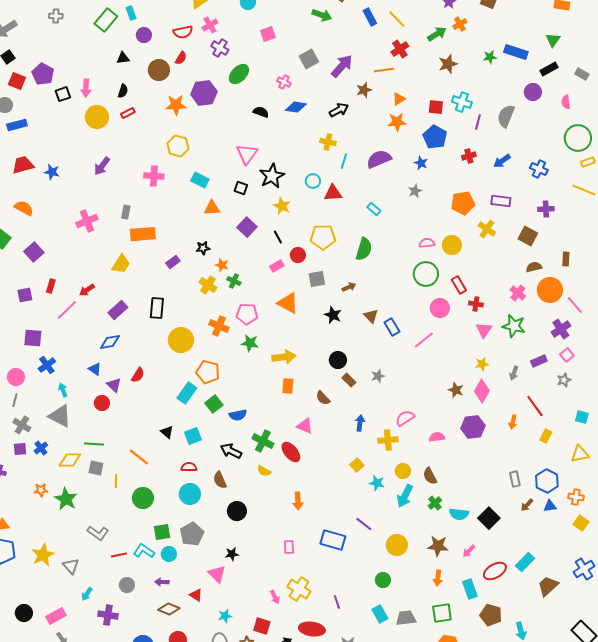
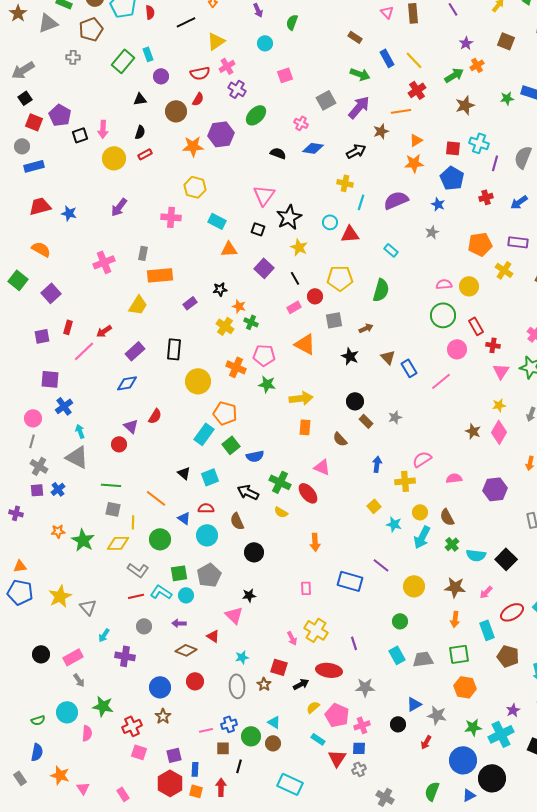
green arrow: (322, 15) -> (360, 74), moved
blue triangle: (95, 369) -> (184, 518), moved
purple hexagon: (473, 427) -> (495, 489), moved
yellow diamond: (70, 460) -> (118, 543), moved
gray L-shape: (98, 533) -> (138, 570), moved

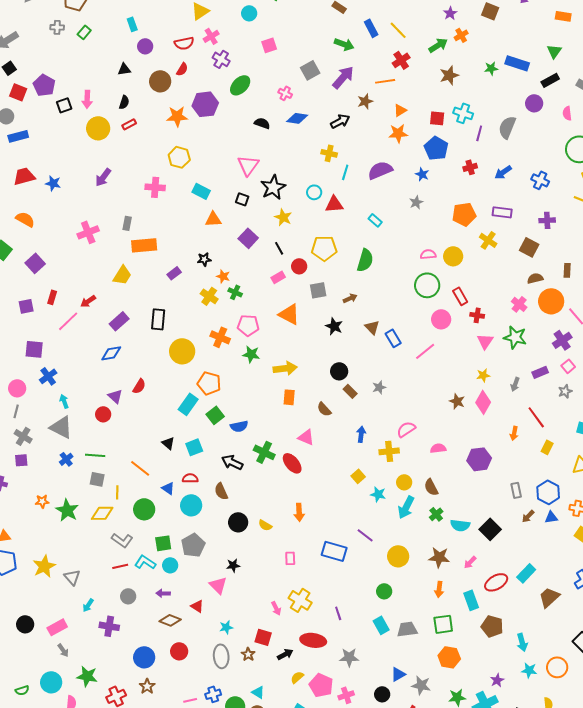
green rectangle: (123, 61) -> (84, 32), moved, size x0.6
blue cross: (58, 489) -> (66, 459), moved
yellow semicircle: (281, 512) -> (265, 525), moved

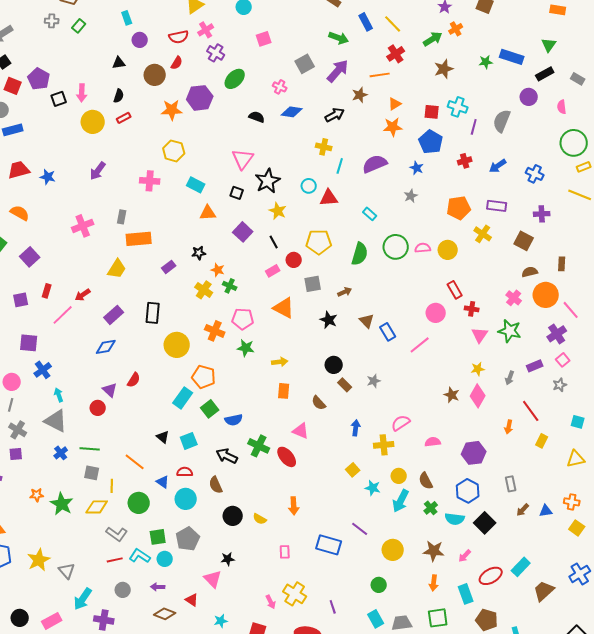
green circle: (427, 285) -> (396, 247), moved
yellow arrow: (285, 368) -> (280, 362), size x0.7
blue hexagon: (548, 492) -> (468, 491), moved
cyan arrow: (88, 605) -> (83, 599), size x1.6

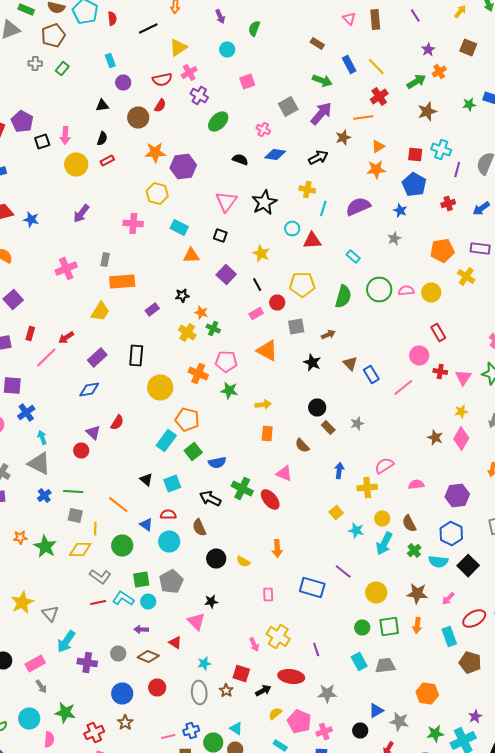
purple hexagon: (200, 98) -> (183, 166), moved
black star: (268, 181) -> (264, 202), moved
red cross: (472, 309) -> (440, 372), moved
gray circle: (123, 590) -> (118, 654), moved
green square: (438, 618) -> (389, 626), moved

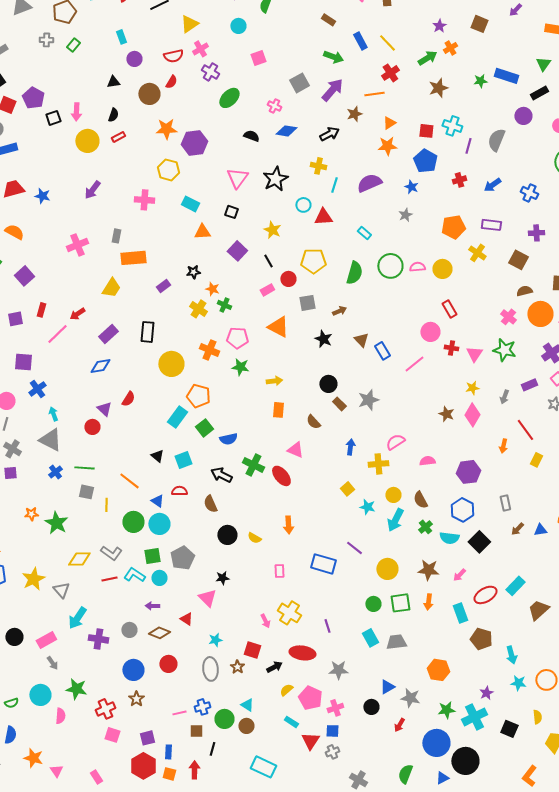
gray star: (357, 424) -> (368, 400), size x1.5
cyan circle: (169, 542) -> (159, 524), moved
yellow diamond: (80, 550) -> (79, 559), moved

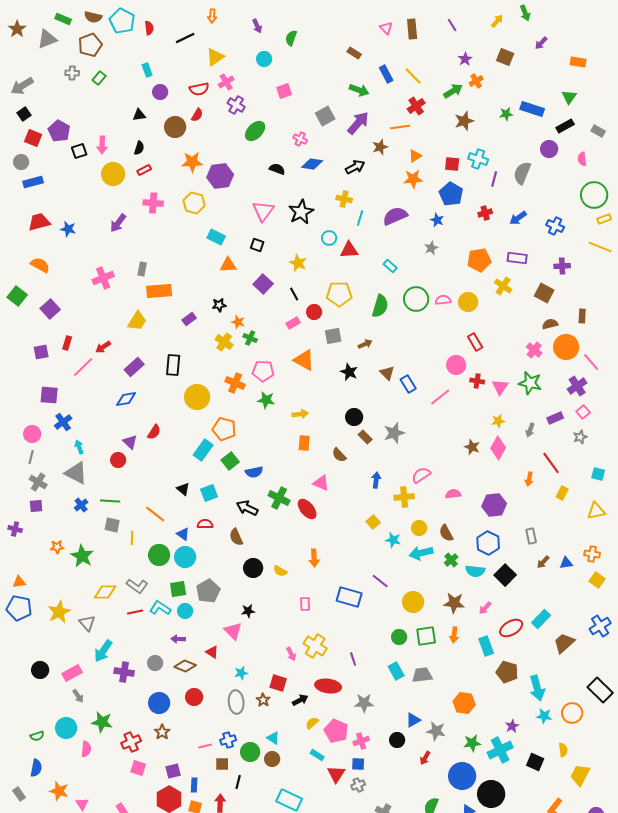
pink cross: (144, 200) -> (153, 203), moved
cyan arrow: (395, 520) -> (421, 553), turned 50
cyan arrow: (511, 655) -> (537, 688), size x1.4

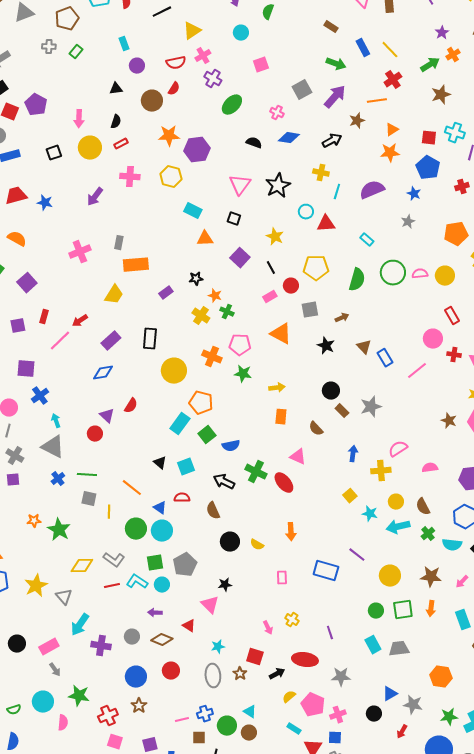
black square: (79, 151) -> (54, 153), moved
yellow cross: (315, 646) -> (292, 620), size x0.6

